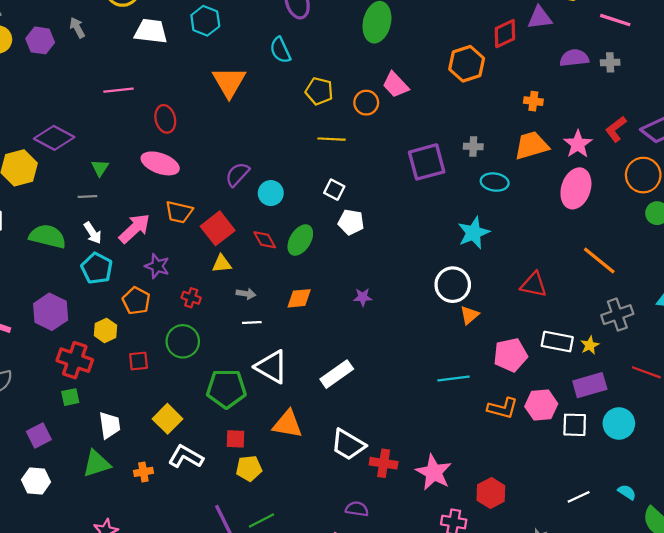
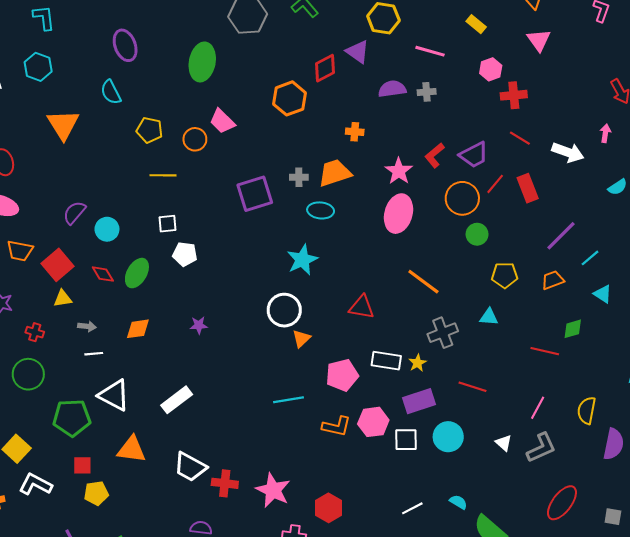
purple triangle: (540, 18) -> (358, 52), turned 45
orange trapezoid: (532, 145) -> (335, 173), moved
white square: (334, 190) -> (168, 224), turned -30

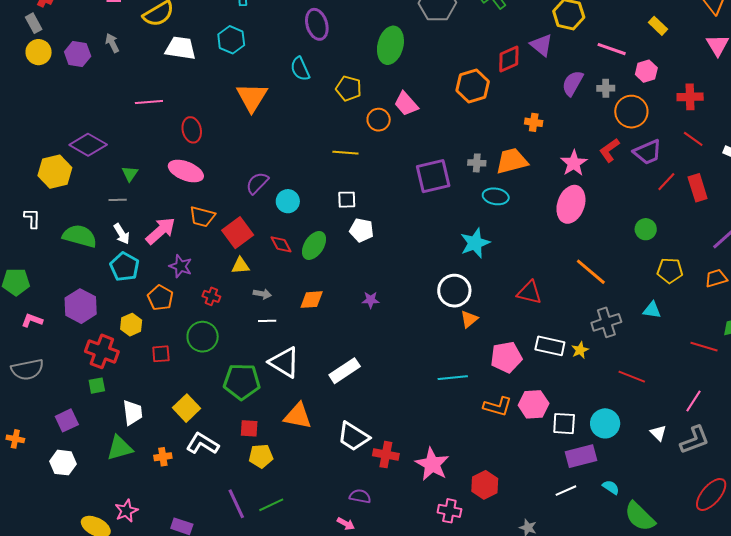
pink hexagon: (491, 69) -> (646, 71), moved
purple semicircle: (392, 89) -> (573, 83), turned -56
yellow pentagon: (150, 130) -> (349, 88), moved
orange circle: (462, 198) -> (631, 112), moved
purple rectangle: (419, 401) -> (581, 456), moved

